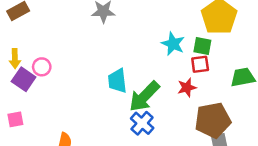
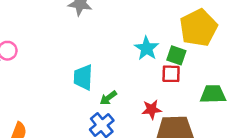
red star: (187, 88) -> (152, 109), moved
green arrow: (144, 96) -> (108, 98), size x0.5

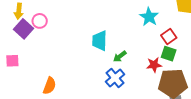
green square: (176, 55) -> (169, 54), moved
red square: (171, 74) -> (169, 36), turned -35

